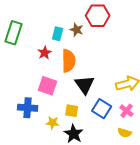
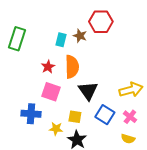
red star: (45, 53) -> (48, 67), moved

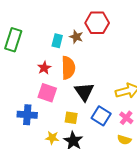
yellow star: (56, 129) -> (52, 138), moved

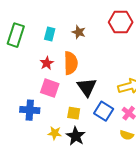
red hexagon: (97, 23) -> (121, 22), moved
cyan rectangle: (57, 41) -> (50, 34), moved

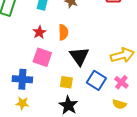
orange semicircle: (71, 63) -> (63, 32), size x0.7
yellow star: (55, 133) -> (22, 103), moved

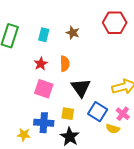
blue cross: (22, 79) -> (44, 123), moved
yellow semicircle: (119, 104) -> (113, 129), moved

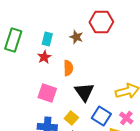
red hexagon: (115, 23) -> (101, 22), moved
red star: (41, 64) -> (44, 57), moved
yellow square: (68, 114) -> (71, 118), turned 32

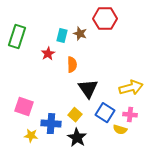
cyan rectangle: (47, 39) -> (62, 36), moved
pink square: (47, 93) -> (24, 107), moved
pink cross: (126, 118) -> (130, 115), turned -32

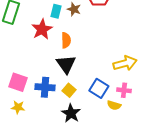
red star: (48, 54) -> (42, 29), size x1.5
black triangle: (88, 89) -> (66, 64), moved
blue cross: (51, 124) -> (45, 87), moved
yellow star: (31, 136) -> (18, 107), moved

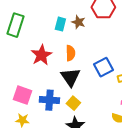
red star: (42, 29) -> (41, 55), moved
blue square: (99, 88) -> (103, 67), moved, turned 30

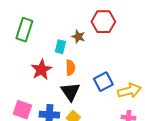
cyan rectangle: (60, 24) -> (60, 47), moved
green rectangle: (15, 25) -> (24, 30), moved

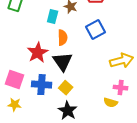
red star: (41, 70) -> (38, 53), moved
blue square: (103, 82) -> (96, 30), moved

